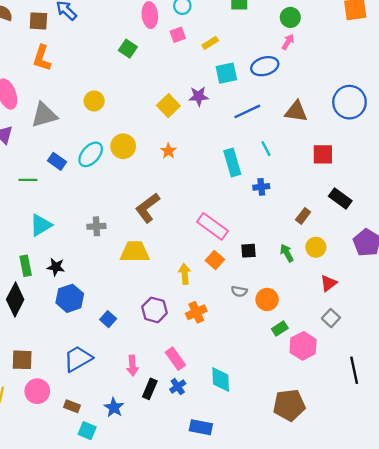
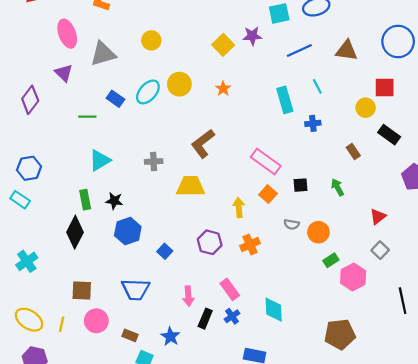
red square: (323, 154) -> (385, 87), moved
brown rectangle: (303, 216) -> (353, 151), turned -72
yellow circle: (316, 247) -> (366, 108), moved
blue trapezoid: (78, 359) -> (136, 289), turned -148

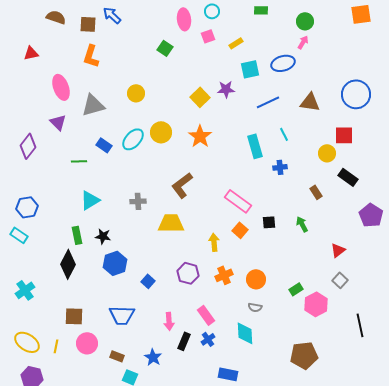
orange star: (223, 89) -> (200, 136), size x1.6
gray semicircle: (292, 224) -> (255, 307), moved
orange circle: (318, 232) -> (256, 279), moved

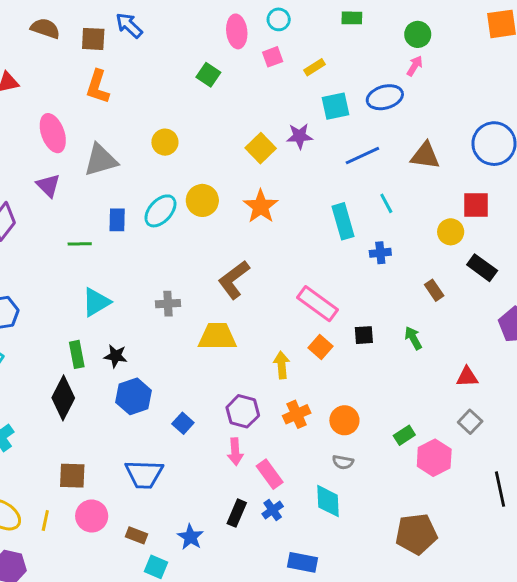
blue rectangle: (104, 145) -> (117, 220), turned 56
red triangle: (338, 250) -> (467, 377), turned 35
pink arrow: (169, 321) -> (235, 452), moved

